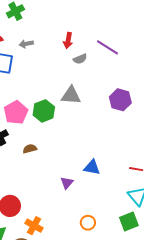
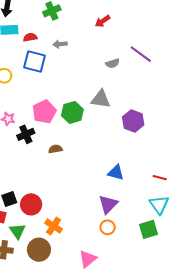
red arrow: (68, 41) -> (103, 21), moved, turned 42
purple hexagon: (120, 100) -> (133, 121), moved
purple triangle: (67, 183) -> (108, 204), moved, size x1.5

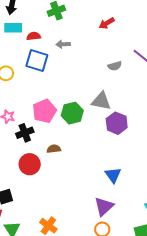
purple hexagon: (133, 121) -> (117, 123), moved
blue triangle: (116, 173) -> (113, 175), turned 36
red circle: (31, 204) -> (30, 164), moved

